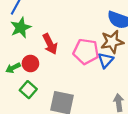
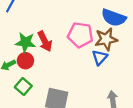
green star: (21, 28) -> (25, 42), moved, turned 30
pink pentagon: (86, 52) -> (80, 35), moved

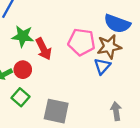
green star: (25, 42) -> (23, 36), moved

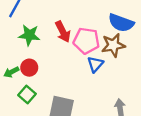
red arrow: (44, 49) -> (63, 32), moved
blue triangle: (102, 66) -> (95, 64), moved

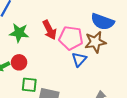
green square: (27, 94) -> (29, 85), moved, turned -35

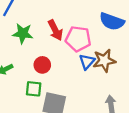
brown star: (95, 42) -> (104, 61), moved
red circle: (19, 62) -> (42, 65), moved

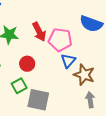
brown star: (104, 61) -> (84, 75), moved, turned 30
green square: (34, 89) -> (19, 86), turned -35

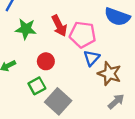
gray square: (38, 100) -> (58, 101), turned 30
gray arrow: (90, 100) -> (116, 101), turned 56

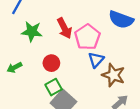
pink pentagon: (83, 35) -> (87, 37), turned 30
green square: (37, 86) -> (54, 87), moved

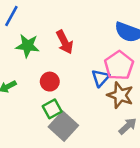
pink pentagon: (87, 37) -> (119, 66), moved

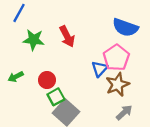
red circle: (50, 82) -> (47, 80), moved
brown star: (120, 95) -> (117, 85), turned 30

